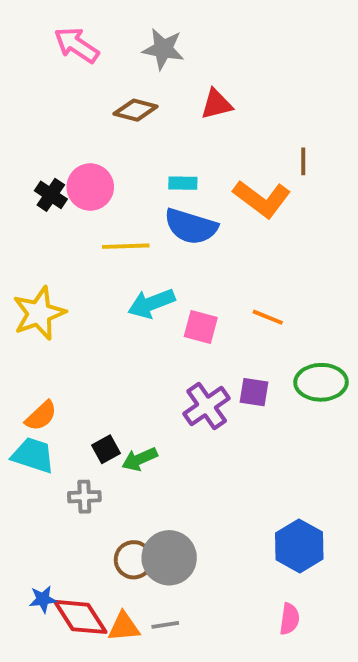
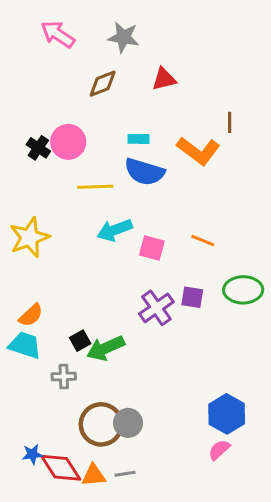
brown diamond: (136, 110) -> (103, 84), turned -36
green arrow: (140, 459) -> (106, 348), size x1.4
gray circle: (169, 558) -> (128, 423), size x0.7
brown circle: (134, 560) -> (101, 424), size x1.5
pink semicircle: (289, 619) -> (219, 450), moved, turned -140

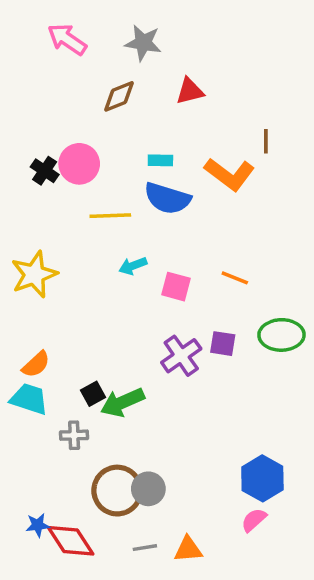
cyan arrow: (115, 230) -> (133, 266), size x0.7
orange triangle: (94, 475) -> (188, 549), moved

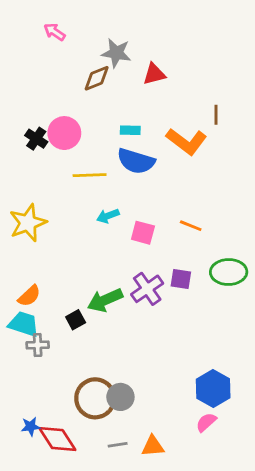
pink arrow: (67, 39) -> (54, 32), size x0.7
gray star: (143, 43) -> (116, 53), moved
green arrow: (122, 402) -> (105, 300), moved
gray cross: (74, 435) -> (38, 345), moved

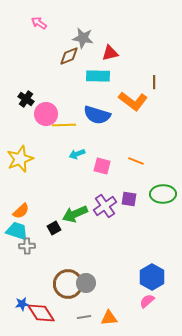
cyan rectangle: (130, 130) -> (98, 76), moved, size x1.6
pink circle: (64, 133) -> (46, 114), moved

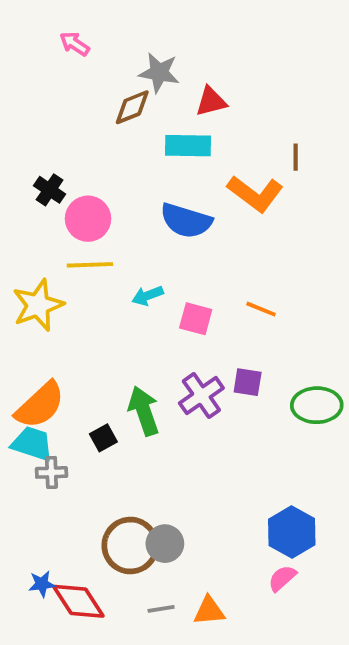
yellow line: (64, 125) -> (90, 265), moved
green ellipse: (163, 194) -> (317, 405), moved
orange semicircle: (21, 211) -> (40, 405), size x1.6
green arrow: (75, 214) -> (144, 411), turned 95

